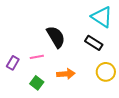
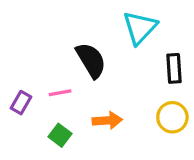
cyan triangle: (102, 17) -> (140, 28), moved, turned 40
black rectangle: (94, 43) -> (174, 68), moved, turned 54

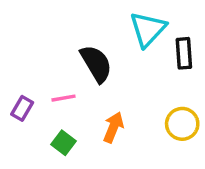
black rectangle: (174, 68) -> (184, 53), moved
orange arrow: (107, 120) -> (113, 127), turned -64

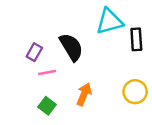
cyan triangle: (148, 29) -> (110, 21), turned 32
purple rectangle: (22, 108) -> (34, 52), moved

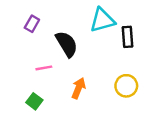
purple rectangle: (34, 52) -> (32, 24), moved
green square: (47, 106) -> (34, 101), moved

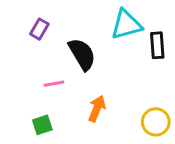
yellow circle: (126, 86) -> (156, 122), moved
green square: (34, 101) -> (42, 125), turned 35

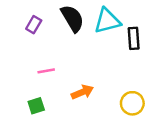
black semicircle: (82, 54) -> (72, 18), moved
orange arrow: (97, 109) -> (82, 92), turned 45

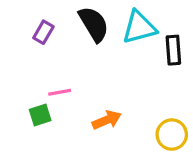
green square: (36, 106) -> (40, 115), moved

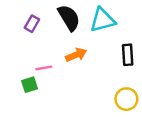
black rectangle: (173, 50) -> (128, 55), moved
orange arrow: (107, 120) -> (76, 55), moved

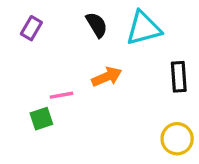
black semicircle: (69, 18) -> (97, 25), size x0.7
purple rectangle: (32, 24) -> (31, 28), moved

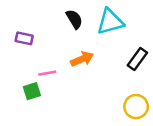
purple rectangle: (31, 28) -> (24, 38), moved, turned 72
black rectangle: (179, 77) -> (137, 59), turned 40

